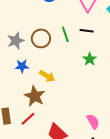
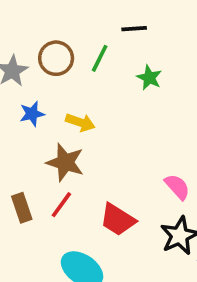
green line: (65, 34) -> (100, 58), moved, turned 56

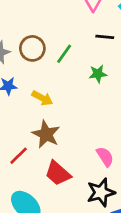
black line: (134, 29) -> (105, 37), moved
green star: (149, 78) -> (98, 74), turned 30
brown star: (65, 162) -> (46, 134), moved

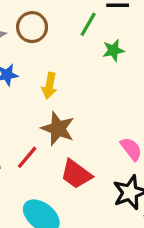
green line: (64, 54) -> (88, 24), moved
yellow arrow: (42, 98) -> (49, 86), turned 78

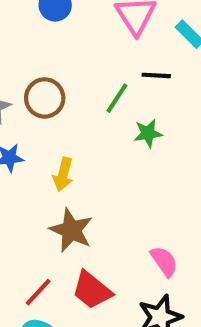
red line: (27, 157) -> (38, 292), moved

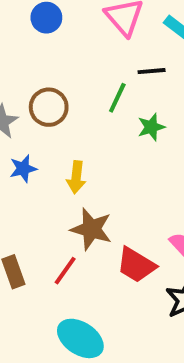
red trapezoid: (92, 290) -> (136, 265), moved
red line: (38, 292) -> (65, 271), moved

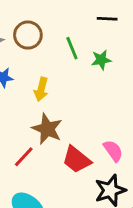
green line: (117, 98) -> (72, 48), moved, turned -55

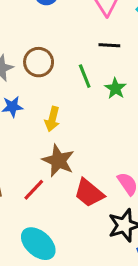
black line: (107, 19) -> (109, 45), moved
green star: (101, 60) -> (115, 88), turned -30

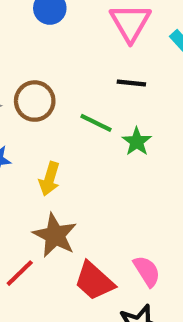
green line: (85, 76) -> (96, 123), turned -45

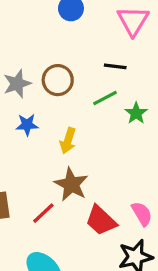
black line: (131, 83) -> (115, 66), moved
green line: (96, 123) -> (105, 98), turned -55

